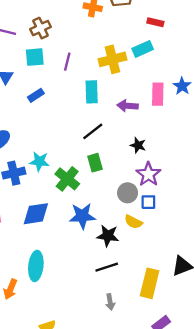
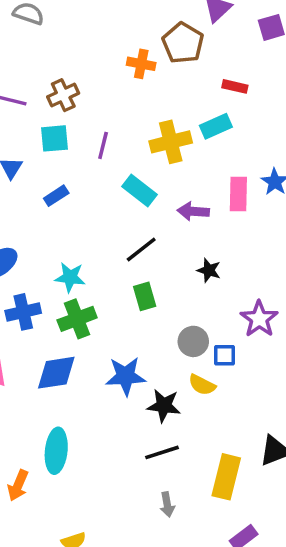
cyan rectangle: (92, 92) -> (139, 190), turned -50
cyan star: (39, 161) -> (70, 277), moved
purple star: (148, 174) -> (259, 319), moved
green cross: (67, 179) -> (77, 319), moved, turned 30

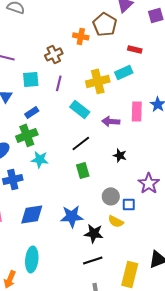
brown cross: (63, 95) -> (54, 54), moved
green cross: (77, 319) -> (27, 135), moved

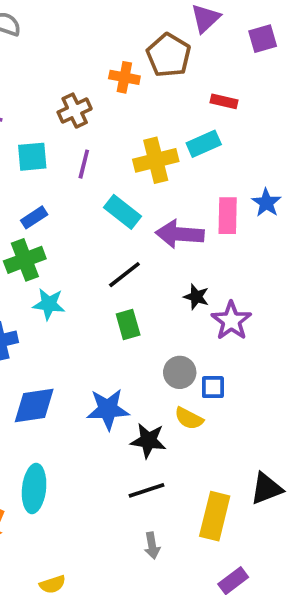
purple arrow: (111, 121) -> (180, 234), size x1.4
purple star: (149, 183) -> (231, 321), moved

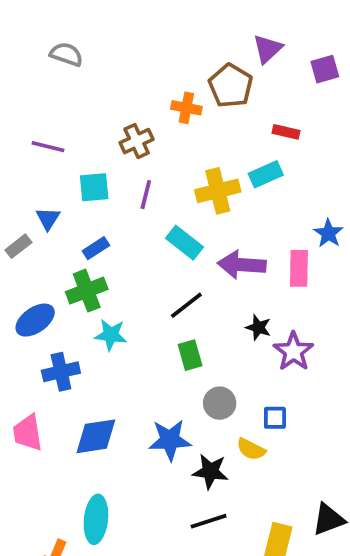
pink rectangle: (228, 216) -> (299, 268), moved
gray circle: (180, 372) -> (220, 403), moved

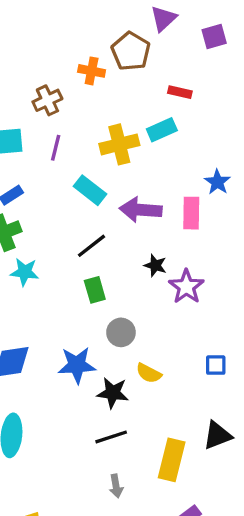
blue square: (275, 418) -> (216, 365), moved

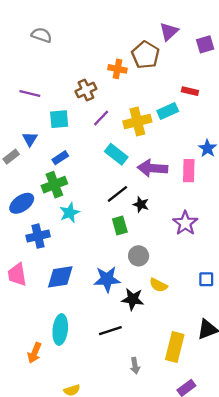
red rectangle: (180, 92) -> (190, 91), moved
purple line: (56, 148) -> (101, 118), moved, turned 30
black star: (155, 265) -> (141, 204), moved
cyan star: (25, 272) -> (70, 213), turned -30
black line: (111, 437) -> (110, 331), moved

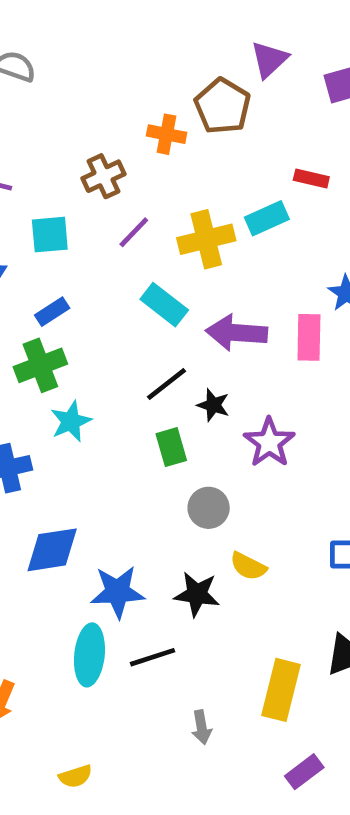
purple star: (185, 223) -> (269, 442), moved
blue star: (107, 279) -> (117, 592), moved
cyan ellipse: (60, 329) -> (89, 655), moved

